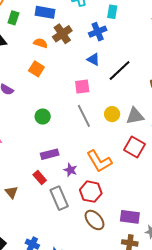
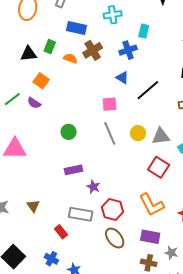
green rectangle: (13, 18) -> (50, 47), moved
orange square: (36, 69) -> (41, 81), moved
orange L-shape: (99, 161) -> (152, 205), moved
red rectangle: (40, 177) -> (61, 232), moved
gray rectangle: (59, 198) -> (81, 214), turned -60

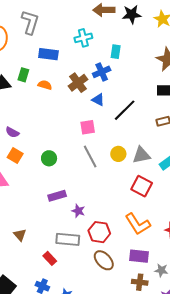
brown cross: (93, 50) -> (78, 83), moved
orange square: (41, 81) -> (15, 156), moved

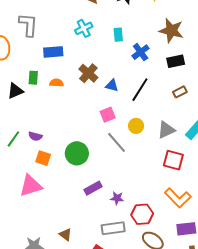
blue cross: (102, 72) -> (141, 52), moved
yellow circle: (118, 154) -> (136, 126), moved
green circle: (49, 158) -> (77, 153), size x1.5

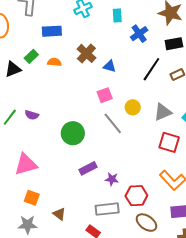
green rectangle: (33, 78) -> (31, 56), turned 40
black line: (140, 90) -> (151, 69), moved
orange square: (43, 158) -> (32, 198), moved

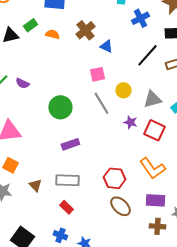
purple star: (112, 179) -> (130, 122), moved
gray rectangle: (107, 209) -> (67, 180), moved

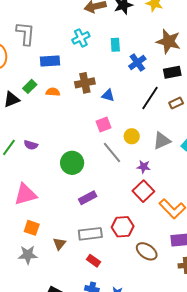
brown cross: (85, 30) -> (85, 83), turned 36
red square: (154, 130) -> (143, 191), moved, turned 30
red hexagon: (114, 178) -> (123, 227), moved
brown triangle: (35, 185) -> (59, 244), turned 32

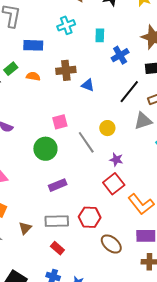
pink square: (104, 124) -> (60, 122), moved
gray triangle: (162, 141) -> (143, 121), moved

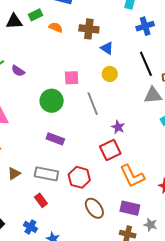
black line: (129, 92) -> (146, 64), turned -75
yellow circle: (107, 128) -> (110, 74), moved
purple rectangle: (58, 185) -> (55, 139), turned 30

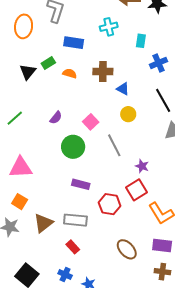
black triangle: (14, 21) -> (28, 72), turned -42
purple semicircle: (18, 71) -> (56, 118), moved, turned -80
pink square: (72, 78) -> (91, 122), turned -35
brown triangle: (14, 174) -> (43, 223), size x1.5
red hexagon: (79, 177) -> (110, 204), moved

